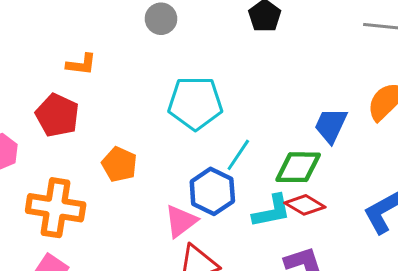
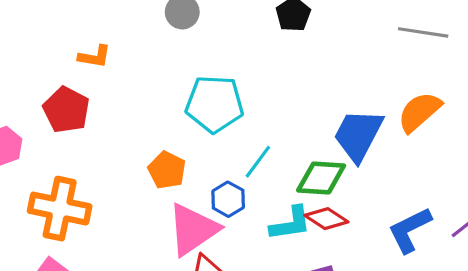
blue trapezoid: (331, 125) -> (358, 135), size x1.4
orange pentagon: (119, 164) -> (167, 170), moved
blue hexagon: (212, 191) -> (228, 199), size x0.7
pink triangle: (181, 221) -> (193, 229), size x1.5

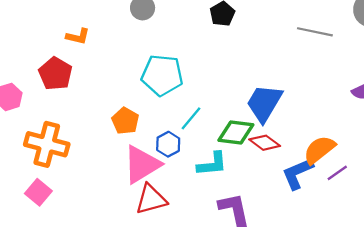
orange semicircle: (419, 112) -> (319, 150), moved
red diamond: (326, 219) -> (265, 143), moved

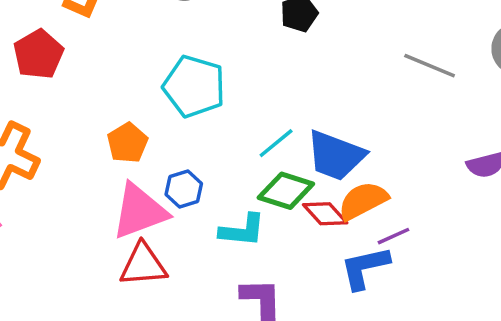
blue trapezoid: (264, 103) -> (336, 156), turned -111
cyan line: (191, 118) -> (276, 143), moved
orange semicircle: (319, 150) -> (363, 201), moved
purple line: (337, 173) -> (394, 236), moved

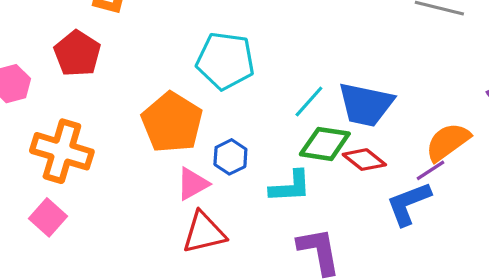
orange pentagon: (128, 143) -> (172, 122), size x1.6
orange semicircle: (363, 201) -> (448, 142), moved
pink triangle: (139, 211) -> (193, 184), size x0.6

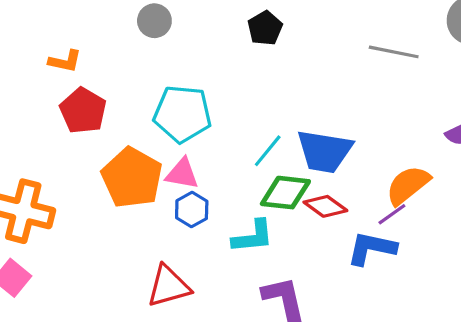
red pentagon: (77, 53) -> (83, 111), moved
pink triangle: (193, 184) -> (182, 174), moved, turned 42
blue L-shape: (409, 204) -> (371, 248), turned 36

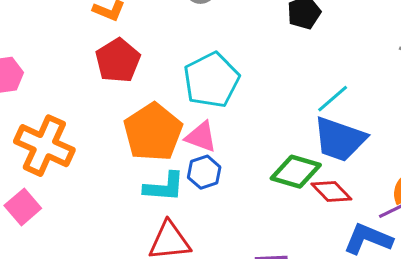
cyan pentagon: (182, 114) -> (211, 80), turned 30
cyan line: (268, 151) -> (333, 99), moved
cyan L-shape: (253, 237) -> (164, 187), moved

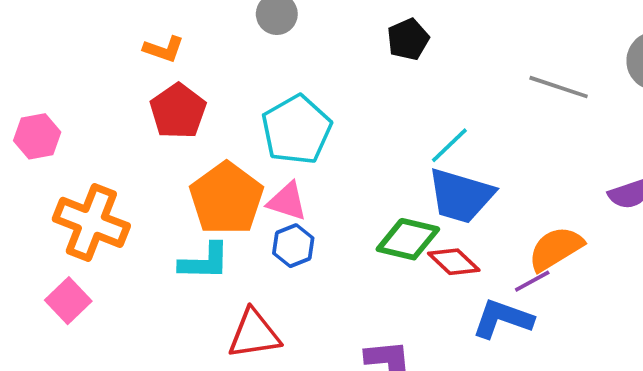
cyan L-shape: (164, 187) -> (204, 262), moved

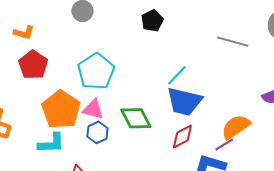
green diamond: (408, 239) -> (136, 118), moved, turned 52
red diamond: (454, 262) -> (182, 136), turned -68

